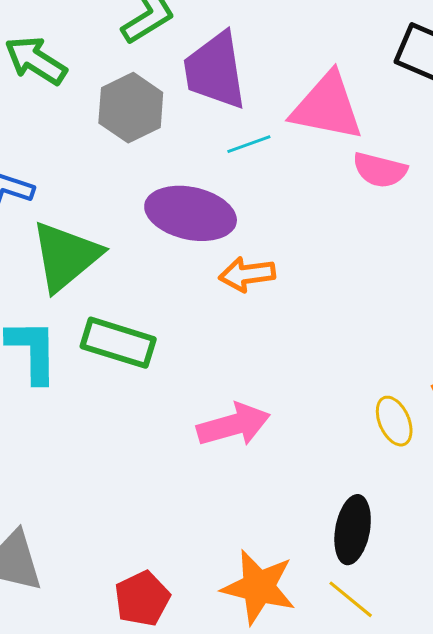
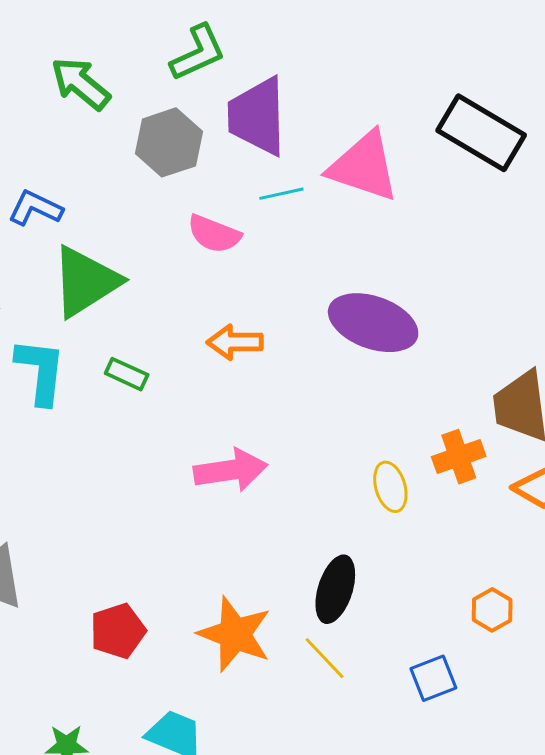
pink semicircle: (380, 170) -> (214, 234), moved
purple ellipse: (191, 213) -> (373, 323), moved
orange arrow: (247, 274) -> (235, 342), moved
green rectangle: (118, 343) -> (127, 374), size x0.6

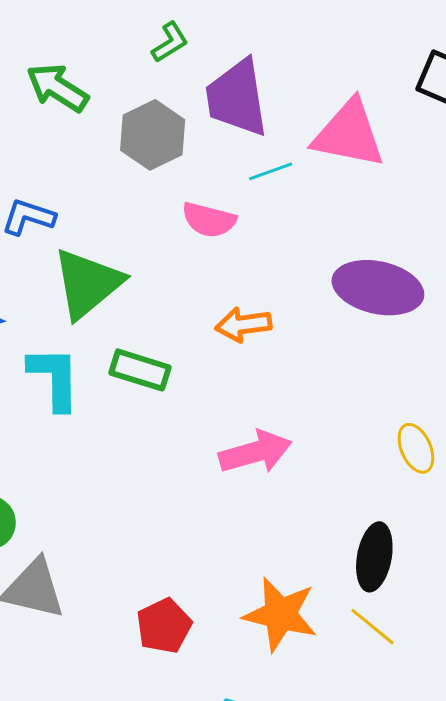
green L-shape: (198, 53) -> (170, 42), size x0.7
green rectangle: (127, 374) -> (140, 370), size x1.4

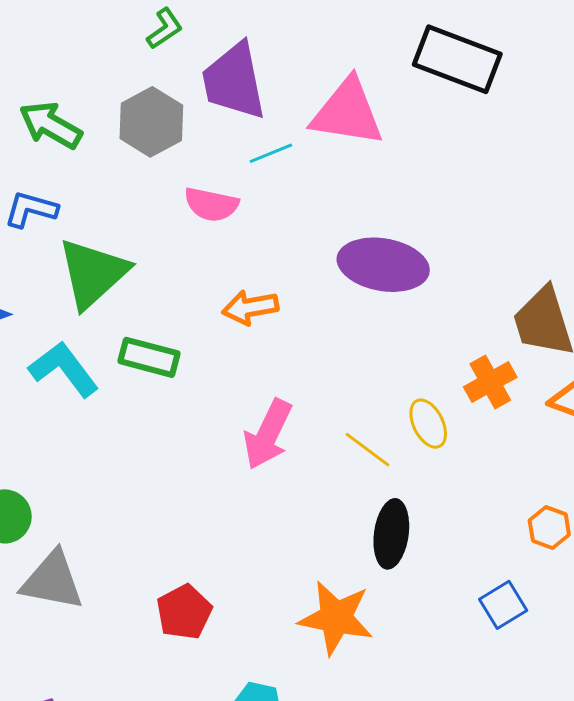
green arrow: (57, 88) -> (51, 125), moved
cyan L-shape: (54, 378) -> (64, 369), turned -34
pink arrow: (255, 452) -> (268, 434), turned 134
orange star: (280, 614) -> (336, 618), moved
yellow line: (372, 627) -> (368, 450), moved

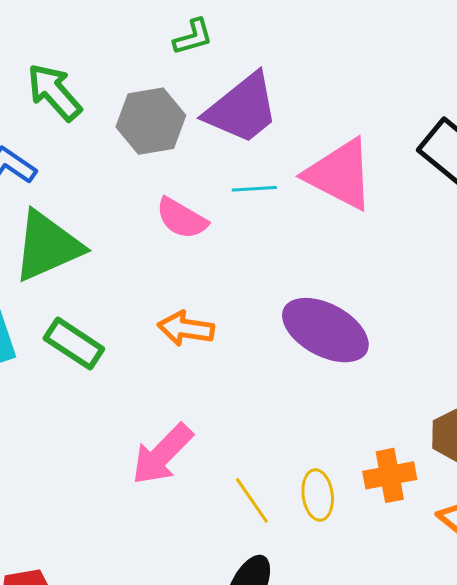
purple trapezoid: (234, 81) -> (242, 109), turned -136

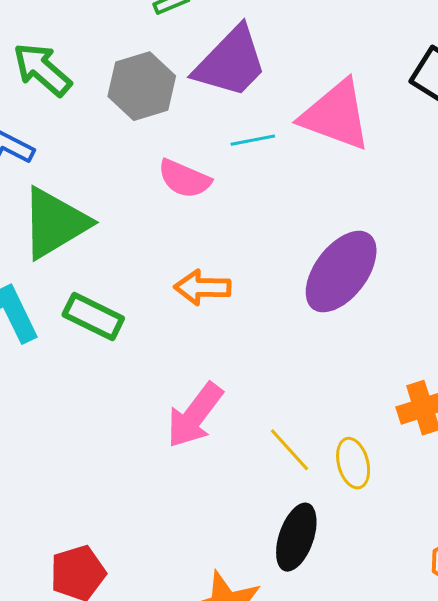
purple ellipse: (325, 330) -> (341, 272), turned -74
yellow ellipse: (318, 495) -> (353, 463), moved

